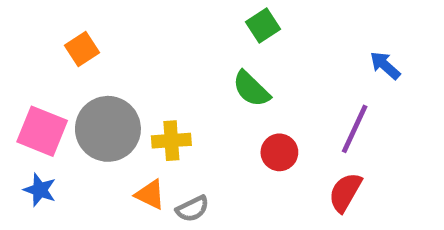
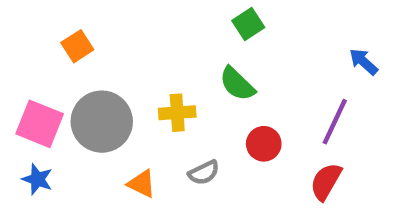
yellow cross: (171, 141) -> (177, 113), moved
gray semicircle: (192, 209) -> (204, 173), moved

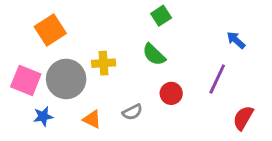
orange square: (77, 46) -> (50, 30), size x1.5
yellow cross: (177, 113) -> (104, 63), moved
blue star: (37, 179) -> (43, 116), moved, turned -30
red semicircle: (326, 182) -> (243, 118), moved

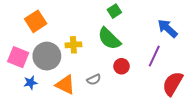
blue arrow: (236, 40) -> (168, 28), size x1.5
green semicircle: (154, 55) -> (109, 39), size x1.4
red semicircle: (243, 118) -> (173, 84), size x1.4
orange triangle: (92, 119) -> (65, 85), size x1.5

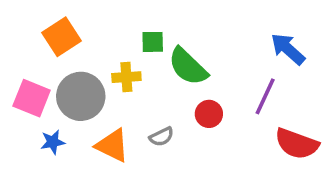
green square: (114, 11) -> (153, 42), moved, turned 32
red semicircle: (173, 84) -> (297, 144), turned -100

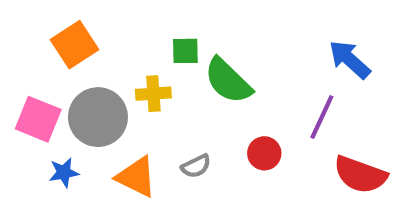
red circle: (209, 114) -> (264, 153), moved

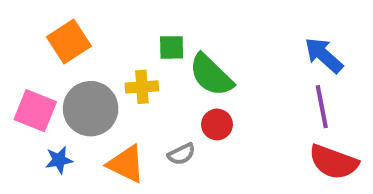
purple line: (322, 117) -> (322, 107), moved, turned -36
red circle: (264, 153) -> (217, 124), moved

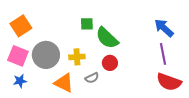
orange square: (69, 41) -> (21, 26), moved
yellow cross: (142, 87) -> (77, 57), moved
blue star: (59, 160) -> (20, 81), moved

